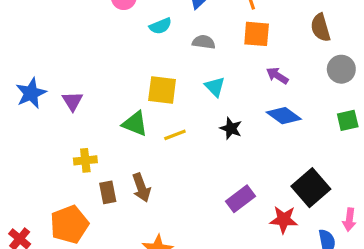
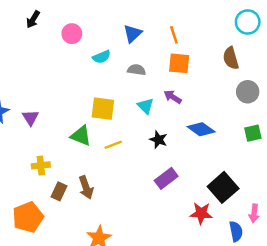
purple arrow: (277, 76) -> (173, 97), moved
brown rectangle: (108, 192) -> (59, 191), turned 36
purple rectangle: (241, 199) -> (166, 178), moved

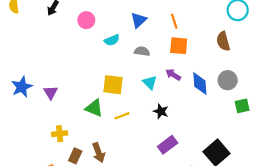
gray circle: (248, 92) -> (228, 80), moved
blue diamond: (201, 129) -> (200, 84), moved, turned 50

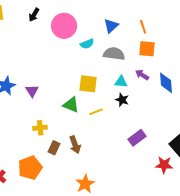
pink circle: (86, 20) -> (64, 26), size x1.6
gray semicircle: (142, 51) -> (114, 54), size x1.5
cyan triangle: (150, 82) -> (121, 82), turned -40
black star: (161, 111) -> (122, 100), moved

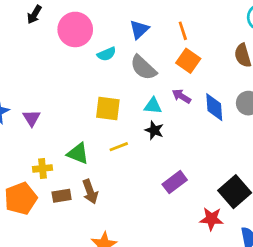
orange square: (147, 49) -> (188, 61), turned 30
gray semicircle: (114, 54) -> (143, 68), turned -145
green triangle: (71, 105) -> (78, 153), moved
brown rectangle: (54, 148) -> (62, 196), turned 56
orange pentagon: (30, 168) -> (21, 198), moved

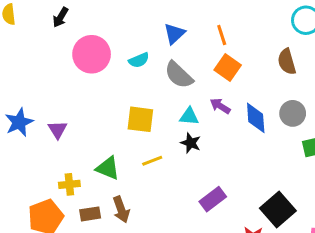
pink circle: (75, 29) -> (92, 54), moved

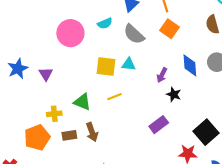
pink circle: (92, 54) -> (70, 33), moved
purple arrow: (220, 106) -> (162, 75), moved, turned -96
cyan triangle: (189, 116) -> (129, 64), moved
black star: (191, 143) -> (174, 94), moved

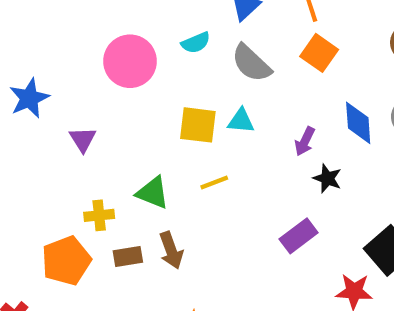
blue star: (18, 69) -> (29, 98), moved

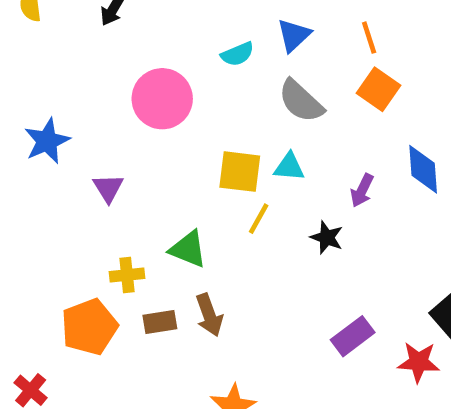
cyan semicircle: (196, 43) -> (237, 54), moved
black star: (327, 178) -> (327, 237), moved
yellow line: (214, 182) -> (259, 219), moved, turned -40
purple rectangle: (299, 236) -> (353, 336), moved

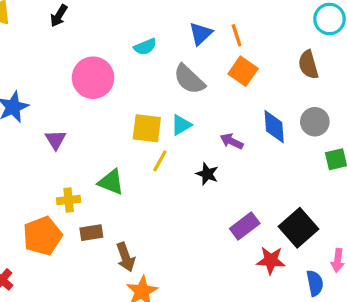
blue triangle: (294, 35) -> (201, 34), moved
cyan triangle: (289, 167) -> (181, 125), turned -35
purple arrow: (362, 190) -> (232, 141), turned 90
brown arrow: (209, 315) -> (126, 257), moved
purple rectangle: (353, 336) -> (245, 226), moved

